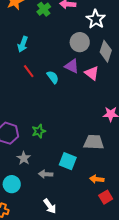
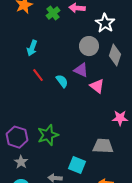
pink triangle: (92, 73) -> (97, 86), moved
green star: (39, 131) -> (48, 135), size x1.5
gray star: (24, 158) -> (21, 162), moved

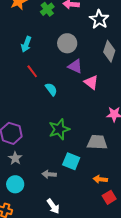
gray circle: (89, 46) -> (67, 43), moved
cyan semicircle: (62, 81) -> (51, 89), moved
green star: (48, 135) -> (59, 129), moved

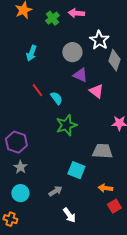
white star: (99, 19) -> (99, 40), moved
red line: (32, 71) -> (37, 90), moved
green star: (59, 129) -> (66, 125), moved
gray arrow: (49, 174) -> (55, 191), moved, turned 144
white arrow: (53, 206) -> (69, 215), moved

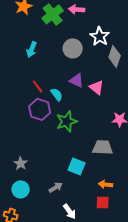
green cross: (52, 18) -> (53, 14), size x1.5
purple triangle: (80, 75) -> (77, 80), moved
purple hexagon: (16, 142) -> (40, 109), moved
red square: (114, 206) -> (103, 202), moved, turned 32

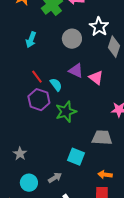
cyan circle: (21, 189) -> (29, 183), moved

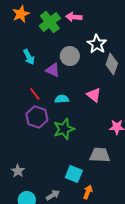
cyan arrow: (31, 40) -> (29, 57), turned -49
purple triangle: (76, 71) -> (53, 70), moved
cyan semicircle: (56, 85) -> (62, 99), moved, turned -56
orange arrow: (105, 175) -> (88, 192), moved, turned 104

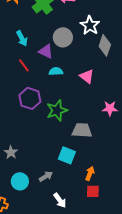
red line: (35, 94) -> (24, 65), moved
cyan semicircle: (62, 99) -> (56, 71), moved
gray trapezoid: (100, 155) -> (82, 130), moved
orange arrow: (88, 192) -> (90, 173), moved

